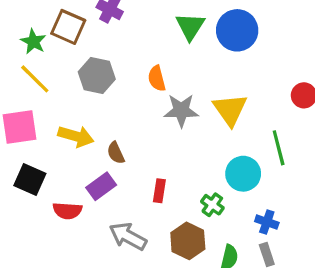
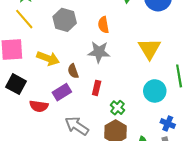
gray star: (181, 111) -> (99, 52), moved
red rectangle: (159, 191) -> (97, 88), moved
green cross: (212, 205) -> (117, 108), moved

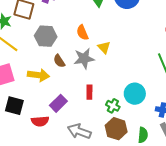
yellow triangle: (149, 49) -> (104, 47), moved, size x0.6
brown semicircle: (73, 71) -> (59, 61), moved
cyan circle: (155, 91) -> (135, 94), moved

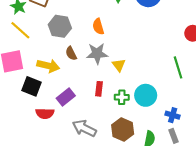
yellow triangle: (104, 47) -> (119, 65), moved
black square: (14, 106) -> (32, 86), moved
green cross: (113, 106) -> (122, 97), moved, turned -32

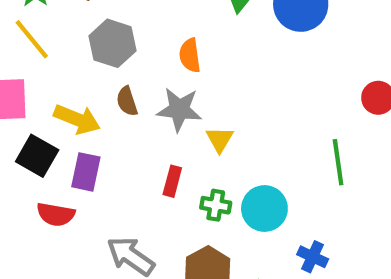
purple rectangle: (66, 97) -> (86, 172), moved, turned -48

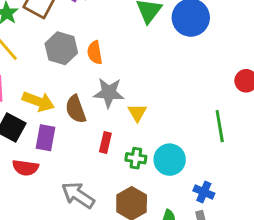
orange semicircle: (190, 55) -> (95, 53), moved
brown semicircle: (127, 101) -> (76, 109), moved, size x1.4

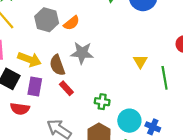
orange semicircle: (95, 53) -> (72, 23), turned -119
yellow triangle: (137, 113) -> (140, 61), moved
red rectangle: (105, 142) -> (66, 88), moved, turned -56
cyan circle: (170, 160) -> (129, 121), moved

